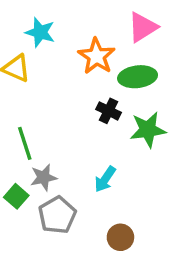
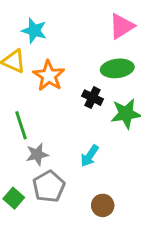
orange star: (97, 56) -> (49, 76), moved
green square: (16, 196) -> (14, 198), moved

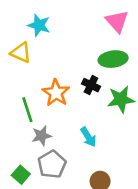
pink triangle: (122, 26) -> (117, 21), turned -40
orange star: (49, 76) -> (56, 93), moved
cyan arrow: (90, 156) -> (88, 137), turned -66

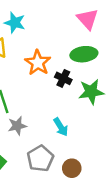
orange star: (56, 93) -> (38, 63), moved
gray pentagon: (52, 164) -> (40, 159), moved

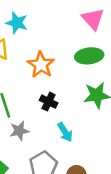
black cross: (63, 78) -> (49, 102), moved

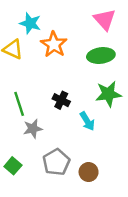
orange star: (41, 65) -> (54, 44), moved
cyan arrow: (65, 132) -> (87, 121), moved

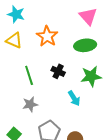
cyan star: (30, 23) -> (16, 14), moved
black cross: (61, 100) -> (58, 71), moved
green line: (19, 104) -> (29, 75), moved

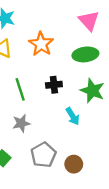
black cross: (58, 71) -> (54, 85), turned -32
green star: (91, 76) -> (92, 91), turned 30

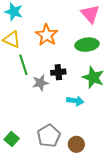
green line: (20, 89) -> (23, 65), moved
cyan arrow: (73, 116) -> (75, 101), turned -49
gray star: (21, 123) -> (40, 83), moved

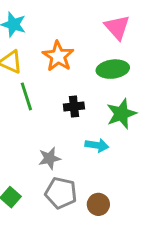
green star: (93, 77) -> (121, 114), turned 30
gray star: (40, 83) -> (49, 158), moved
gray pentagon: (49, 136) -> (61, 193), turned -30

